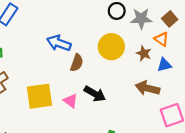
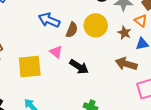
brown semicircle: (77, 63) -> (72, 30), moved
pink triangle: (71, 101) -> (56, 52), moved

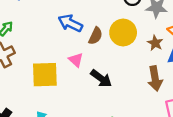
brown arrow: (126, 64) -> (155, 79), turned -120

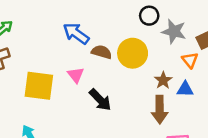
brown semicircle: (96, 36) -> (102, 52), turned -108
brown star: (155, 43) -> (163, 80), moved

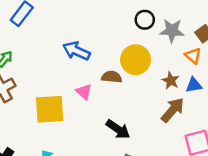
brown semicircle: (102, 52) -> (112, 77), moved
black arrow: (100, 100) -> (118, 129), moved
brown arrow: (160, 110) -> (173, 110), turned -128

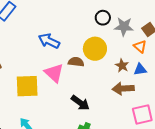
pink triangle: (84, 92) -> (54, 73), size x1.5
brown arrow: (173, 110) -> (123, 89), turned -135

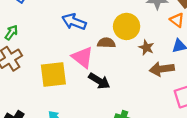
brown star: (122, 66) -> (146, 48), moved
black arrow: (80, 103) -> (99, 81), moved

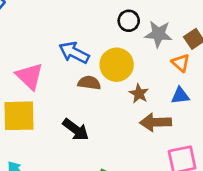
blue arrow: (74, 22) -> (74, 53), moved
pink triangle: (83, 57) -> (30, 76), moved

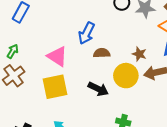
blue arrow: (74, 53) -> (86, 33), turned -80
yellow circle: (117, 65) -> (126, 76), moved

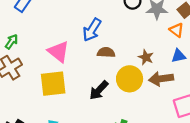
black arrow: (98, 89) -> (99, 90), turned 102

